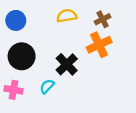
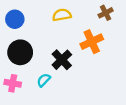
brown cross: (103, 19) -> (106, 13), moved

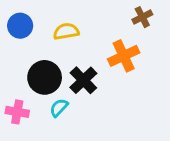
yellow semicircle: (62, 15) -> (66, 31), moved
black circle: (20, 52) -> (45, 77), moved

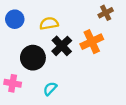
black cross: (83, 80) -> (62, 46), moved
cyan semicircle: (59, 108) -> (50, 89), moved

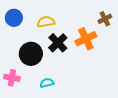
brown cross: (106, 13) -> (105, 19), moved
cyan semicircle: (50, 89) -> (47, 83), turned 32

